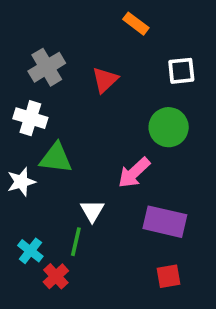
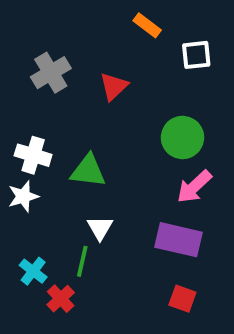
white square: (181, 71) -> (196, 55), moved
white cross: (30, 118) -> (33, 155), moved
green triangle: (56, 158) -> (88, 171), moved
pink arrow: (134, 173) -> (194, 187), moved
red square: (169, 276) -> (182, 299), turned 30

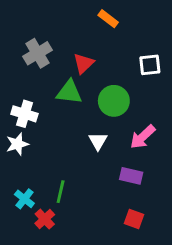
white square: (196, 55) -> (150, 65), moved
green circle: (182, 137) -> (114, 101), moved
green triangle: (88, 171) -> (69, 92), moved
white triangle: (100, 228) -> (98, 141), moved
purple rectangle: (179, 240) -> (131, 176), size x0.7

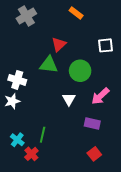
gray cross: (37, 53) -> (26, 16), moved
red square: (134, 219) -> (94, 154), turned 32

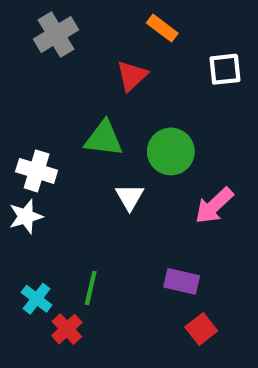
red triangle: (59, 44) -> (132, 76), moved
white square: (105, 45) -> (225, 69), moved
white triangle: (69, 99) -> (130, 197), moved
purple rectangle: (92, 124) -> (182, 281), moved

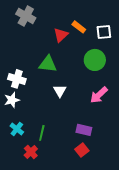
orange rectangle: (162, 28) -> (79, 27), moved
gray cross: (56, 35) -> (26, 16), turned -30
green circle: (171, 151) -> (95, 60), moved
cyan cross: (37, 299) -> (17, 129), moved
red square: (201, 329) -> (82, 150), moved

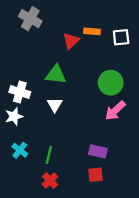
orange rectangle: (79, 27) -> (92, 31), turned -32
green circle: (95, 60) -> (111, 83), moved
white triangle: (60, 91) -> (55, 105), moved
red square: (82, 150) -> (95, 175), turned 32
red cross: (31, 152) -> (50, 180), moved

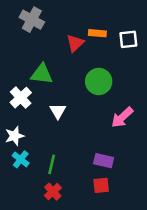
green triangle: (56, 75) -> (42, 74), moved
green circle: (111, 83) -> (99, 81), moved
white cross: (20, 92) -> (21, 98), turned 30
white star: (14, 116) -> (15, 136), moved

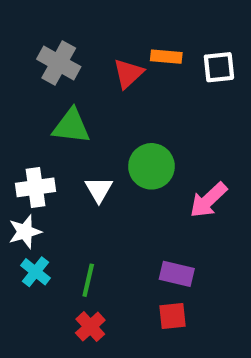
gray cross: (32, 20) -> (59, 63), moved
green circle: (99, 81) -> (151, 166), moved
white cross: (21, 98) -> (35, 187), moved, turned 35

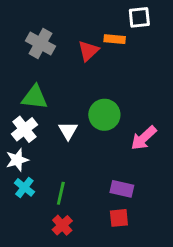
white square: (219, 67) -> (139, 17), moved
green triangle: (71, 126) -> (35, 97), moved
white cross: (35, 187) -> (24, 129), turned -30

